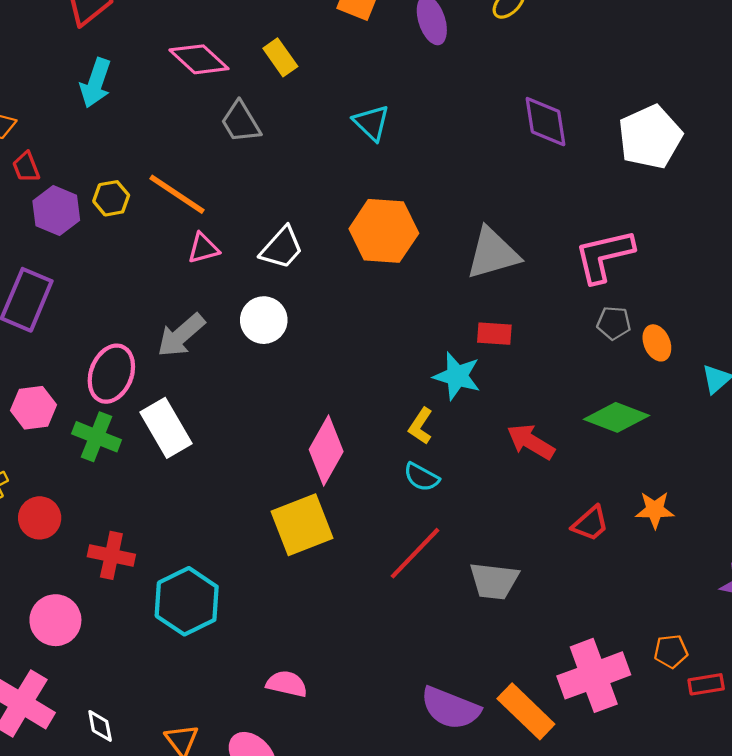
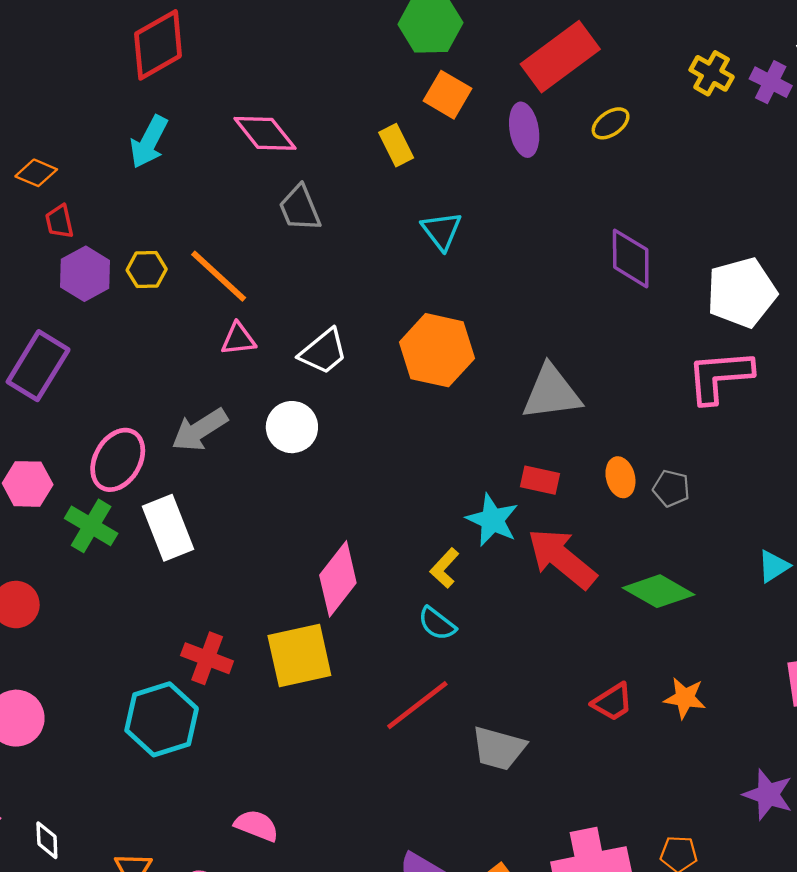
yellow rectangle: (280, 57) -> (396, 145), moved
pink L-shape: (604, 256) -> (720, 376), moved
orange ellipse: (657, 343) -> (620, 477), moved
red arrow: (531, 442) -> (562, 558), moved, size x1.4
red cross: (111, 555) -> (207, 658), moved

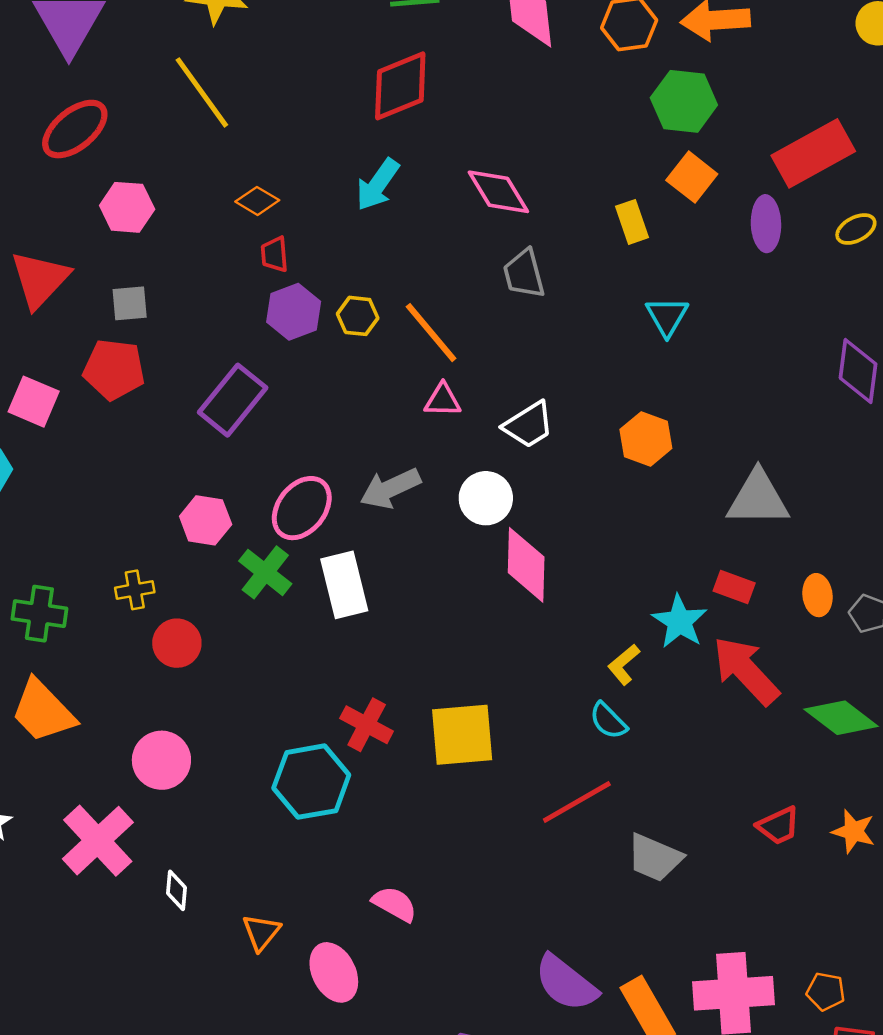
orange hexagon: (437, 350) -> (646, 439), size x0.7
pink diamond: (338, 579) -> (526, 565), moved, turned -44

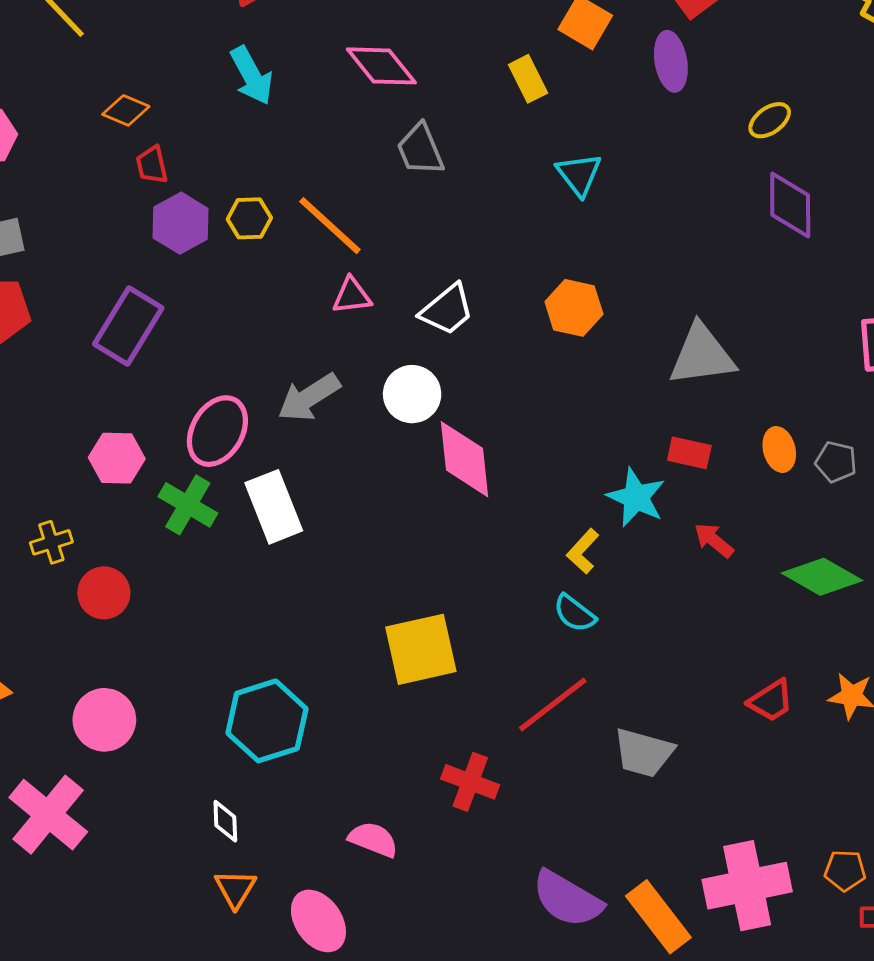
cyan arrow: (378, 185) -> (252, 76), turned -56
yellow ellipse: (856, 229) -> (770, 120), moved
red arrow: (746, 671) -> (714, 540), size x0.5
red cross: (367, 725) -> (470, 782), moved
white diamond: (177, 890) -> (225, 821), moved

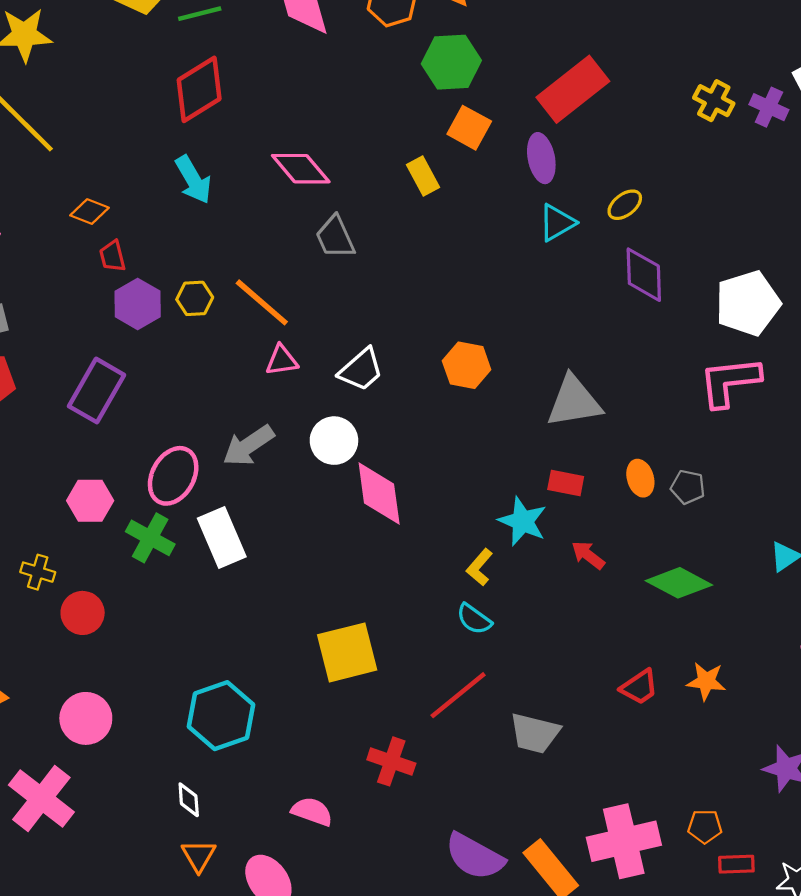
cyan triangle: (579, 174) -> (557, 223), moved, turned 39
yellow cross: (51, 542) -> (38, 572), turned 36

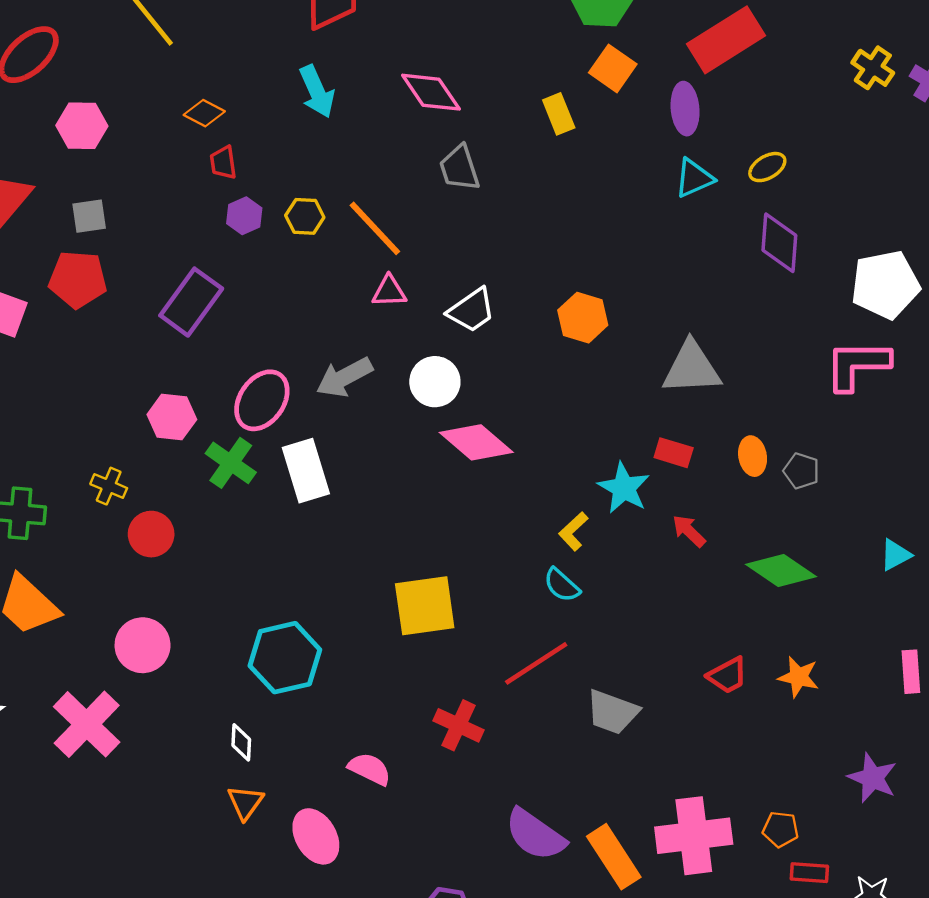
purple hexagon: (138, 304) -> (244, 216), size x0.7
pink diamond: (379, 494) -> (476, 442), turned -48

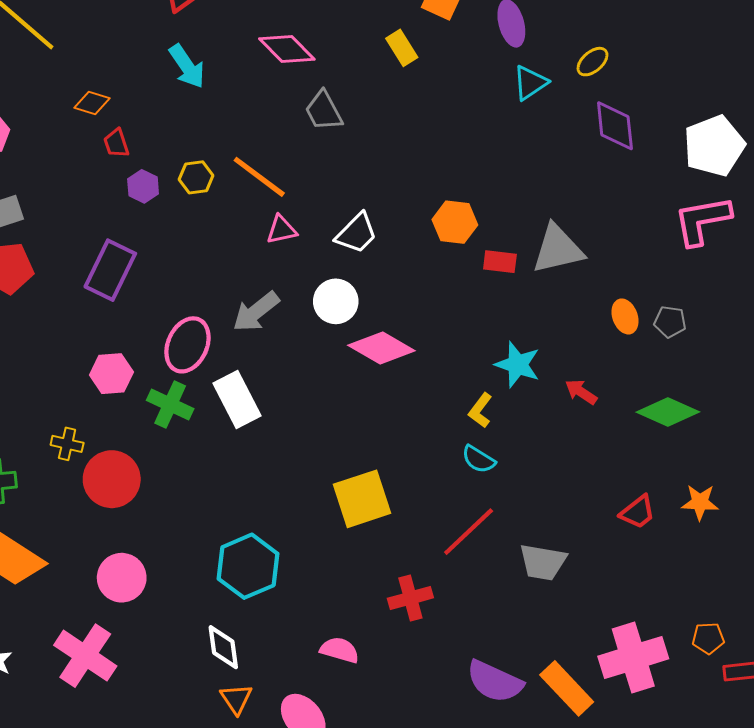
red rectangle: (674, 453) -> (500, 262), moved
red circle: (151, 534) -> (112, 479), size x1.4
red cross: (459, 725) -> (410, 598), turned -30
white diamond: (241, 742) -> (223, 647), size x1.4

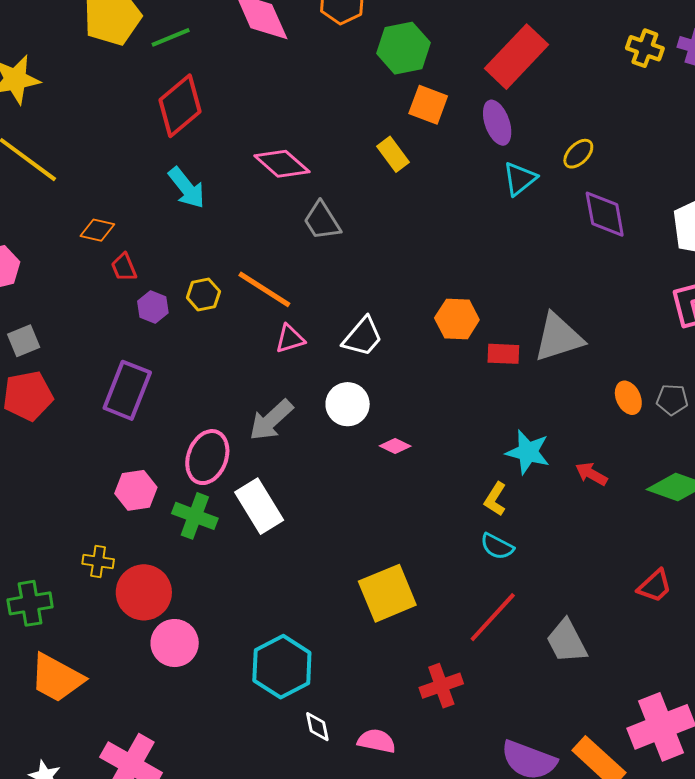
pink diamond: (381, 348) -> (395, 446), size x0.5
gray trapezoid: (543, 562) -> (567, 641), turned 57
pink circle: (122, 578) -> (175, 643), moved
white diamond: (223, 647) -> (317, 727), moved, size x0.7

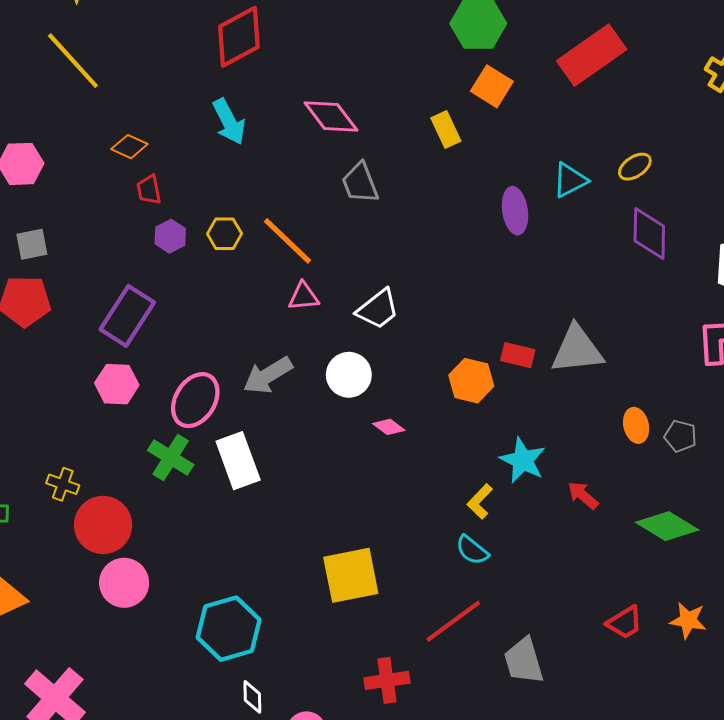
purple ellipse: (497, 123) -> (515, 211), moved
orange hexagon: (457, 319) -> (471, 381), moved
pink hexagon: (136, 490) -> (117, 384), moved

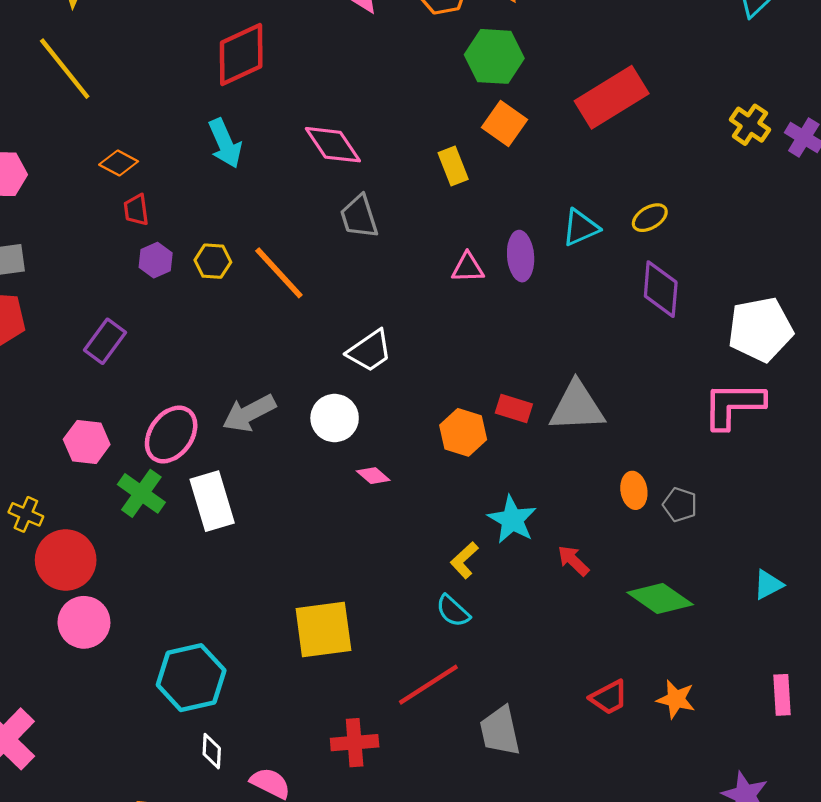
pink triangle: (303, 296) -> (468, 268), moved
purple rectangle: (127, 316) -> (105, 341), size x0.7
pink hexagon: (117, 384) -> (87, 442), moved

